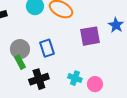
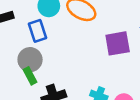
blue rectangle: (47, 48) -> (38, 31), moved

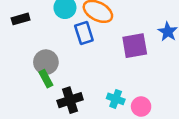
blue rectangle: (38, 31) -> (84, 33), moved

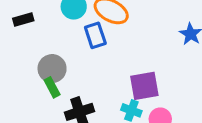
purple square: (135, 46) -> (144, 86), moved

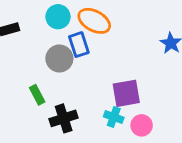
gray circle: (52, 69) -> (59, 59), moved

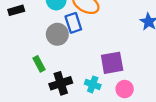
cyan cross: (114, 117) -> (93, 84), moved

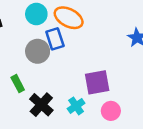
black cross: (61, 83) -> (41, 105), turned -30
cyan cross: (93, 84) -> (76, 106), turned 35

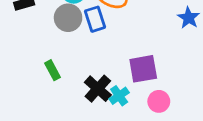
gray circle: (38, 51) -> (68, 18), moved
black cross: (41, 105) -> (98, 89), moved

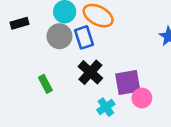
black cross: (98, 89) -> (90, 72), moved
pink circle: (159, 101) -> (142, 98), moved

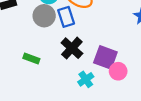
purple square: (128, 83) -> (105, 57), turned 30
green rectangle: (45, 84) -> (31, 59), turned -42

